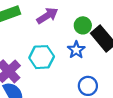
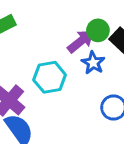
purple arrow: (47, 16) -> (81, 41), moved

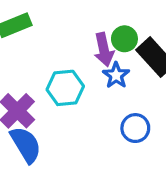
purple arrow: (81, 41) -> (104, 50), turned 112

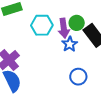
cyan hexagon: (65, 88) -> (42, 25), moved

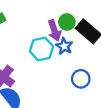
cyan hexagon: (42, 25) -> (42, 49), moved

